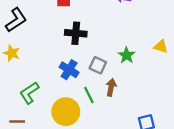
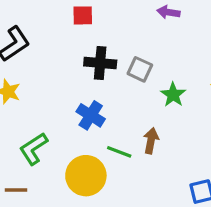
gray square: (98, 65) -> (140, 69), moved
green line: (89, 95) -> (119, 152), turned -42

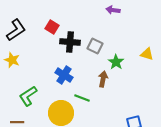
red square: (83, 15) -> (52, 27), moved, turned 32
brown arrow: (151, 141) -> (103, 79), moved

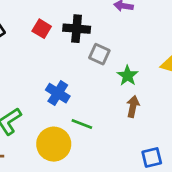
black cross: (70, 42) -> (77, 29), moved
brown arrow: (103, 79) -> (133, 106), moved

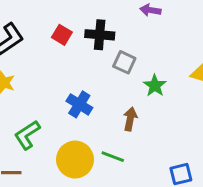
brown arrow: (133, 106) -> (130, 119), moved
green line: (82, 124) -> (113, 157), moved

